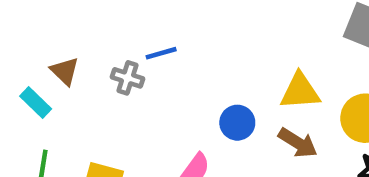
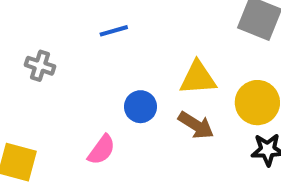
blue line: (161, 53) -> (114, 31), moved

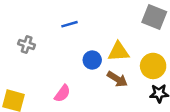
blue circle: (140, 107) -> (92, 60), moved

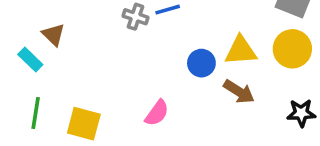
gray cross: (27, 44) -> (135, 17), moved
yellow circle: (153, 66) -> (292, 49), moved

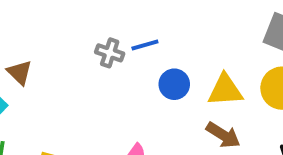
blue circle: (201, 63) -> (174, 84), moved

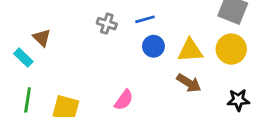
blue line: (145, 45) -> (145, 19), moved

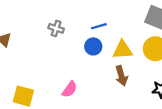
blue line: (145, 19) -> (99, 26), moved
brown arrow: (189, 83) -> (121, 76), turned 42

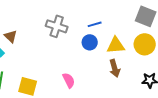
gray cross: (56, 28) -> (57, 26), size x1.5
pink semicircle: (70, 89) -> (69, 80), turned -63

